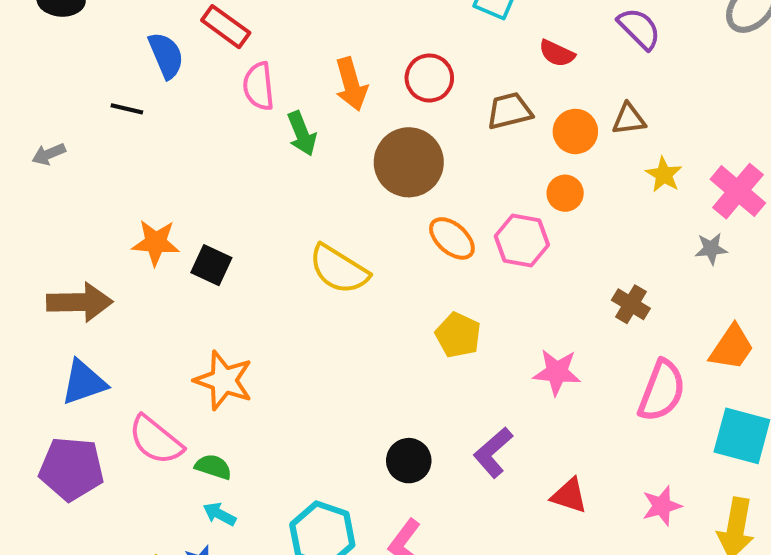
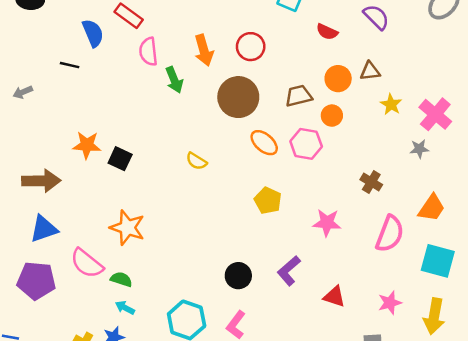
brown trapezoid: (510, 111) -> (299, 96), moved
yellow semicircle: (339, 269) -> (196, 161), size x0.6

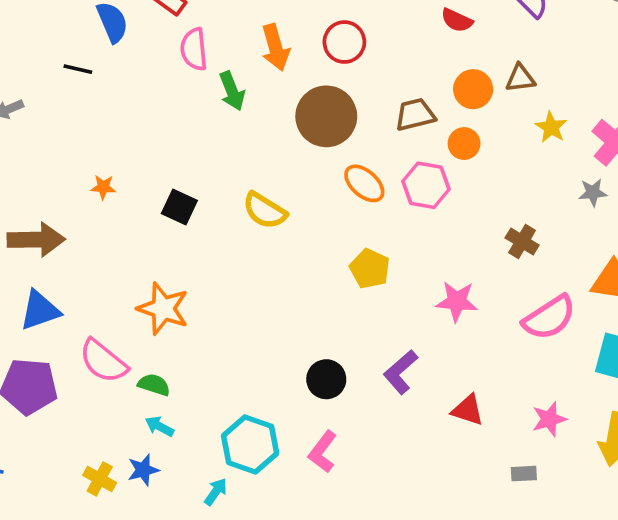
orange star: (87, 145) -> (103, 187), size x0.6
black square: (120, 159) -> (179, 207), moved
yellow semicircle: (196, 161) -> (265, 211), size x1.4
pink semicircle: (390, 234) -> (549, 318), turned 36

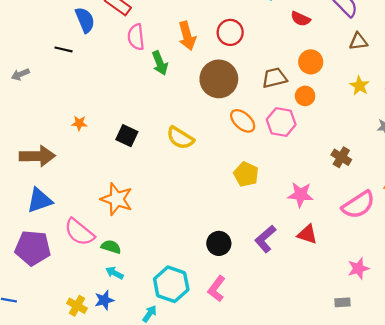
brown triangle: (520, 78) -> (358, 41), moved
red triangle: (468, 410) -> (307, 234), moved

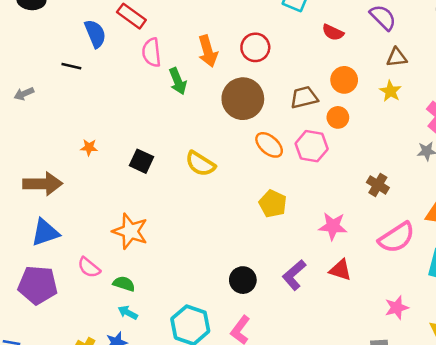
yellow star: (359, 86) -> (390, 91), moved
pink semicircle: (79, 232) -> (89, 268), size x0.7

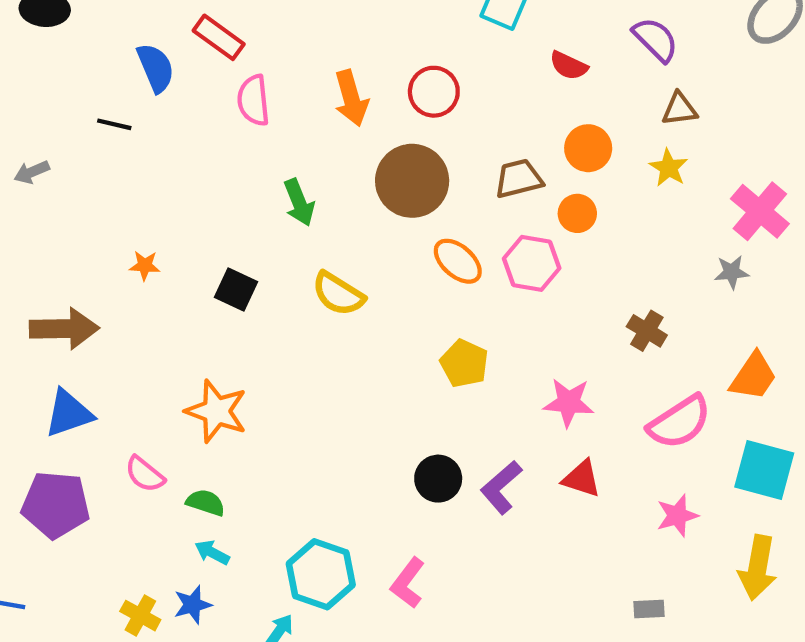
green arrow: (178, 81) -> (299, 203), moved
black circle: (243, 280) -> (438, 479), moved
pink star: (397, 308) -> (677, 516), moved

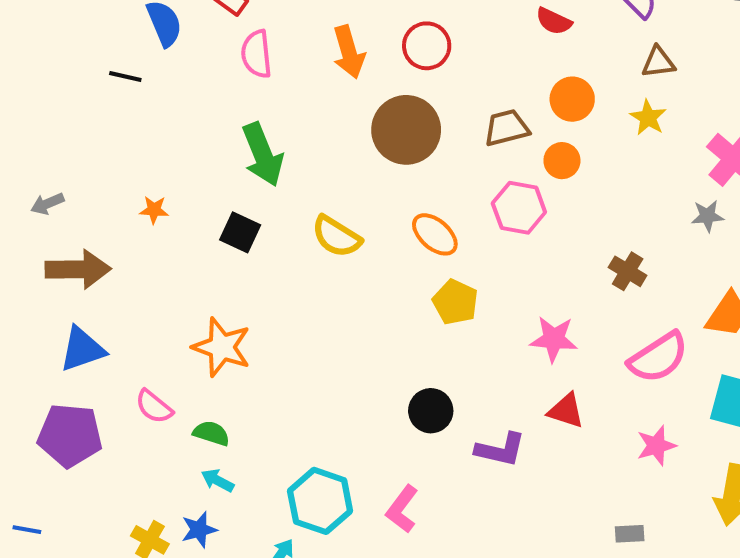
gray arrow: (32, 172) -> (47, 204), moved
green arrow: (299, 203) -> (263, 154), moved, size x1.4
orange ellipse: (458, 261) -> (435, 234), moved
purple L-shape: (501, 487) -> (500, 450), moved, turned -126

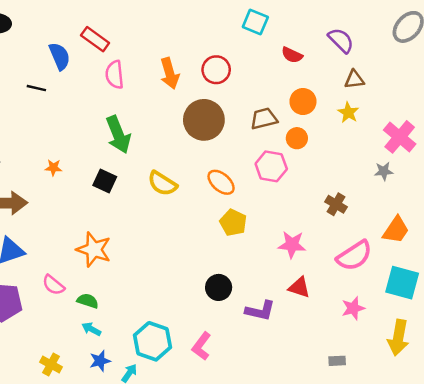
blue star: (199, 530) -> (100, 361), moved

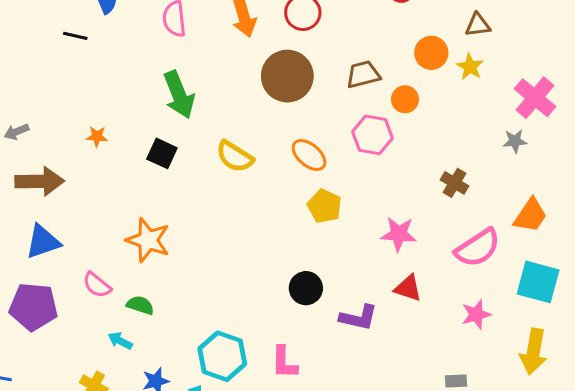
orange circle: (303, 102) -> (431, 53), moved
cyan arrow: (91, 329) -> (120, 341), moved
pink L-shape: (201, 346) -> (284, 362), turned -36

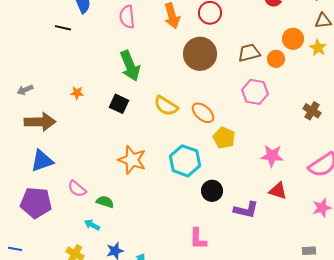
orange circle: (405, 99) -> (276, 59), moved
orange ellipse: (309, 155) -> (203, 113), moved
brown cross: (454, 183) -> (312, 111), moved
orange star: (148, 240) -> (132, 160), moved
cyan hexagon: (222, 356) -> (185, 161), moved

